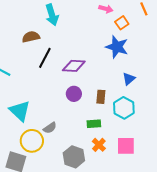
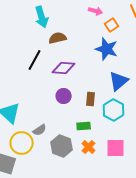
brown semicircle: (31, 37) -> (58, 38), moved
blue triangle: (129, 79) -> (119, 81), size x1.5
gray hexagon: (74, 157) -> (62, 146), moved

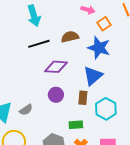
brown semicircle: (58, 38) -> (70, 37), moved
black line: (35, 60) -> (39, 44), moved, turned 45
blue triangle: (119, 81) -> (93, 76), moved
gray semicircle: (40, 130) -> (26, 110), moved

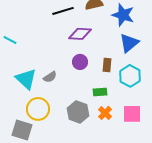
blue triangle: (93, 76) -> (129, 43), moved

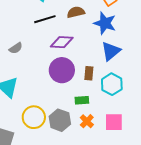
purple circle: (80, 62) -> (62, 70), size x1.6
gray semicircle: (50, 77) -> (16, 48), moved
yellow circle: (38, 109) -> (34, 117), moved

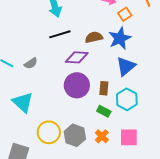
brown semicircle: (76, 12) -> (94, 37), moved
blue star: (105, 23) -> (120, 38), turned 30
green rectangle: (82, 100) -> (104, 111), moved, turned 32

